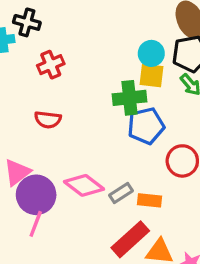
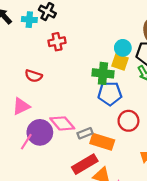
red semicircle: (48, 120) -> (33, 76), moved
purple circle: (36, 195) -> (40, 132), moved
orange rectangle: (149, 200) -> (102, 142), size x1.5

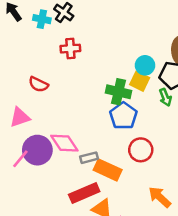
blue pentagon: (110, 94) -> (123, 116), turned 30

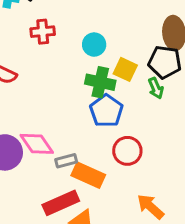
cyan circle: (145, 65) -> (94, 45), moved

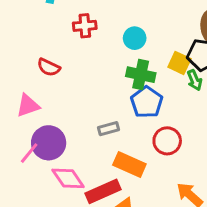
yellow square: (125, 69) -> (179, 63), moved
pink diamond: (37, 144) -> (68, 178), moved
gray rectangle: (66, 161) -> (108, 129), moved

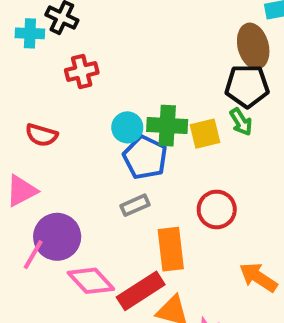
cyan circle: (135, 38) -> (127, 127), moved
yellow square: (179, 63) -> (205, 134), moved, turned -30
blue pentagon: (147, 102) -> (145, 157), moved
orange rectangle: (129, 164) -> (171, 249), turned 68

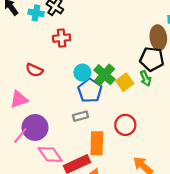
green cross: (167, 126) -> (105, 75), turned 30
yellow square: (205, 134) -> (125, 82), turned -30

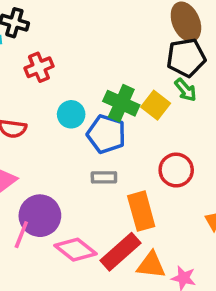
cyan circle: (82, 73) -> (71, 114), moved
gray rectangle: (81, 116) -> (104, 177), turned 32

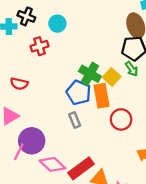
cyan circle: (71, 114) -> (57, 24), moved
gray rectangle: (104, 177) -> (75, 120), turned 63
orange rectangle: (141, 211) -> (101, 96), moved

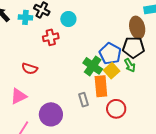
blue pentagon: (79, 93) -> (110, 54), moved
gray rectangle: (75, 120) -> (83, 100), moved
purple circle: (32, 141) -> (51, 114), moved

